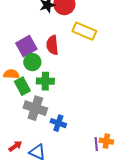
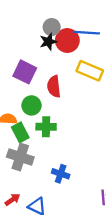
purple square: (26, 46) -> (25, 72), moved, turned -35
gray cross: (35, 108) -> (20, 157), moved

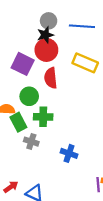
red circle: (67, 41) -> (46, 50), moved
gray cross: (20, 157) -> (31, 142), moved, size x0.6
blue cross: (61, 174) -> (69, 153), moved

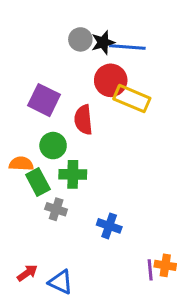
black star: (45, 35) -> (103, 42), moved
red circle: (46, 50) -> (111, 80), moved

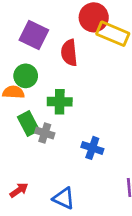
green circle: (53, 146) -> (26, 76), moved
green rectangle: (38, 182) -> (28, 123), moved
blue triangle: (61, 282) -> (64, 198), moved

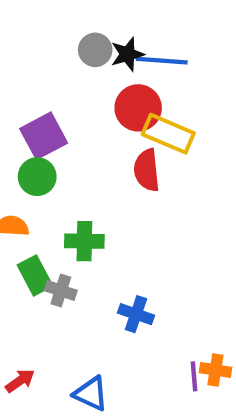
purple square: (34, 35) -> (44, 136), turned 36
red semicircle: (69, 53) -> (147, 170), moved
green circle: (26, 76) -> (37, 177), moved

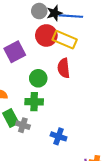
red circle: (138, 108) -> (46, 35), moved
yellow rectangle: (168, 134) -> (65, 40), moved
green circle: (37, 177) -> (38, 78), moved

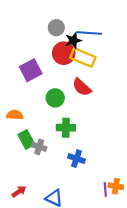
black star: (55, 13) -> (73, 40), moved
red semicircle: (64, 68) -> (82, 87), turned -42
green cross: (34, 102) -> (66, 128), moved

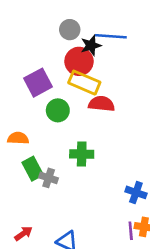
yellow rectangle: (83, 57) -> (84, 83), moved
red semicircle: (82, 87) -> (102, 104), turned 144
green circle: (55, 98) -> (58, 110), moved
blue cross: (76, 159) -> (136, 192), moved

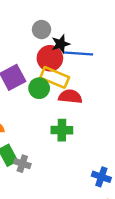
blue line: (111, 36) -> (79, 53), moved
green circle: (58, 110) -> (39, 88), moved
green cross: (82, 154) -> (62, 130), moved

